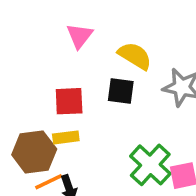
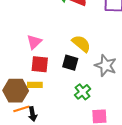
pink triangle: (80, 36) -> (34, 42), moved
green cross: (150, 165) -> (83, 92), moved, size x0.7

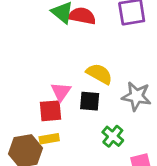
pink triangle: (34, 42) -> (61, 92), moved

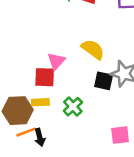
black square: (90, 101) -> (104, 81), moved
green cross: (113, 136) -> (73, 107), moved

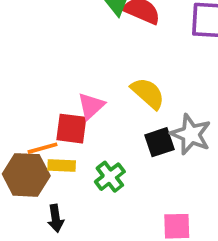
black square: (104, 81) -> (159, 142), turned -36
orange line: (26, 132) -> (42, 148), moved

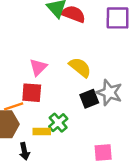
pink triangle: (91, 106) -> (38, 67), moved
yellow rectangle: (62, 166) -> (42, 131), moved

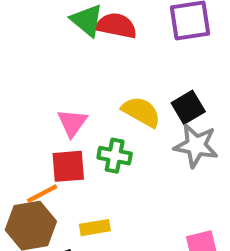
black square: (89, 99) -> (188, 107), moved
green cross: (58, 123) -> (115, 156), moved, turned -30

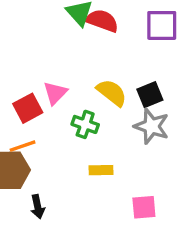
red square: (68, 166) -> (28, 108), moved, turned -32
yellow rectangle: (95, 228) -> (101, 170), moved

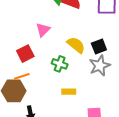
pink triangle: (55, 93) -> (43, 30), moved
gray star: (152, 126) -> (100, 66), turned 30

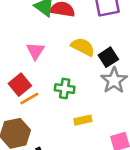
yellow semicircle: (76, 45) -> (83, 47), moved
orange line: (22, 76) -> (29, 98), moved

